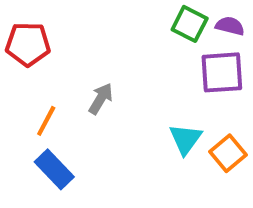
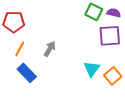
orange line: (46, 121) -> (20, 49), moved
blue rectangle: (54, 169) -> (27, 73), moved

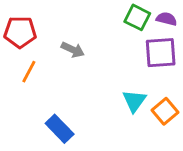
gray arrow: (50, 49) -> (73, 50), moved, turned 84
blue rectangle: (27, 73) -> (60, 129), moved

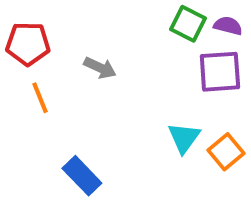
orange line: (29, 72) -> (40, 98), turned -50

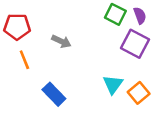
purple semicircle: (228, 26) -> (140, 16), turned 56
purple square: (220, 72) -> (135, 44), turned 32
blue rectangle: (82, 176) -> (54, 94), moved

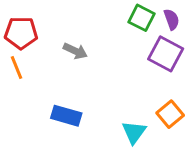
orange line: (24, 60) -> (17, 68), moved
cyan triangle: (113, 84) -> (134, 132), moved
blue rectangle: (54, 94) -> (66, 116), turned -30

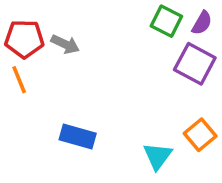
purple semicircle: (172, 19) -> (202, 23), turned 50
gray arrow: (75, 51) -> (65, 44), moved

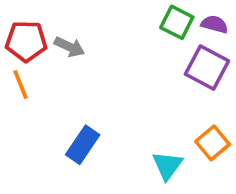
purple semicircle: (202, 23) -> (214, 24), turned -105
blue rectangle: (78, 137) -> (83, 145), turned -72

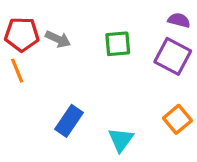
green square: (177, 22) -> (118, 44), moved, turned -32
cyan triangle: (167, 165) -> (121, 140), moved

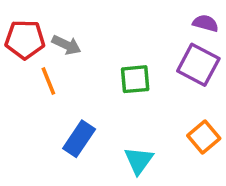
green square: (118, 44) -> (135, 79), moved
orange line: (17, 71) -> (48, 81), moved

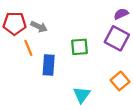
purple semicircle: (206, 23) -> (121, 14), turned -40
blue rectangle: (79, 139) -> (49, 65), moved, turned -30

